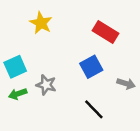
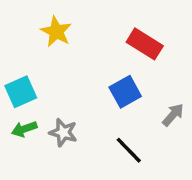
gray arrow: (126, 84) -> (173, 115), turned -66
gray star: (46, 85) -> (63, 133), moved

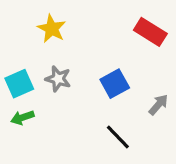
red rectangle: (145, 44) -> (150, 32), moved
gray star: (63, 133) -> (58, 79), moved

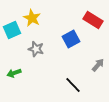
cyan square: (19, 84) -> (12, 30), moved
blue square: (115, 84) -> (71, 39), moved

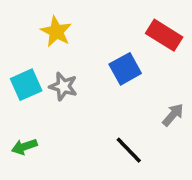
cyan square: (12, 30) -> (26, 85), moved
green arrow: (14, 73) -> (24, 147), moved

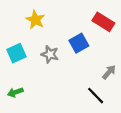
gray star: (63, 86) -> (50, 54), moved
black line: (129, 150) -> (96, 96), moved

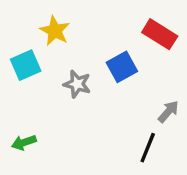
cyan square: (16, 53) -> (26, 65), moved
black line: (96, 96) -> (148, 148), turned 66

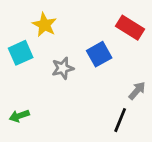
gray star: (77, 84) -> (63, 68), turned -30

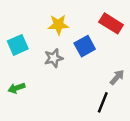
yellow star: (44, 25) -> (58, 25), moved, turned -30
green arrow: (19, 116) -> (17, 88), moved

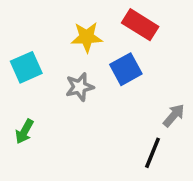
red rectangle: (111, 23) -> (140, 25), moved
green arrow: (17, 88) -> (24, 131), turned -42

